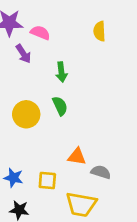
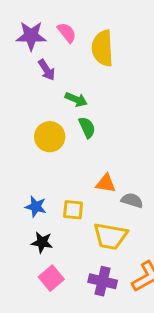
yellow semicircle: (99, 31) -> (103, 48), moved, size x1.6
pink semicircle: (40, 33) -> (67, 33), moved, turned 30
green arrow: (61, 72) -> (76, 99), moved, turned -60

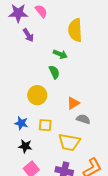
yellow semicircle: (103, 48) -> (75, 30), moved
green arrow: (76, 99) -> (60, 54), moved
yellow circle: (50, 137) -> (37, 95), moved
orange triangle: (106, 183) -> (73, 103), moved, turned -40

